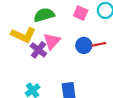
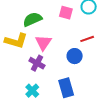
blue circle: (84, 45) -> (75, 56), moved
purple cross: (38, 50) -> (37, 63), moved

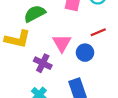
pink triangle: (43, 43) -> (62, 43), moved

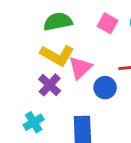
yellow L-shape: (17, 39) -> (57, 55), moved

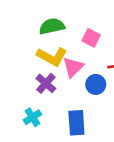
pink square: (108, 23) -> (91, 38), moved

